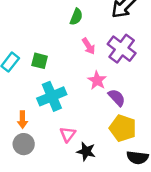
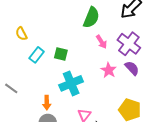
green semicircle: (76, 17) -> (91, 17), size x1.5
purple semicircle: (117, 98) -> (132, 68), moved

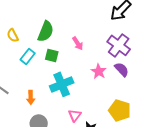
green semicircle: (91, 17) -> (46, 31), moved
pink arrow: (101, 42) -> (78, 43), moved
orange arrow: (47, 103) -> (31, 97), moved

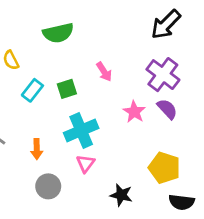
green semicircle: (46, 31) -> (58, 33), moved, turned 55
green square: (52, 55) -> (67, 89), turned -32
pink triangle: (75, 115) -> (85, 163), moved

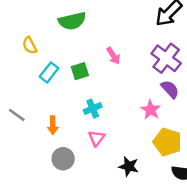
pink star: (134, 112) -> (151, 110), moved
cyan cross: (81, 130) -> (93, 109), size x0.6

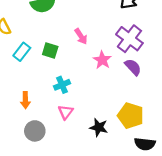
green square: (80, 71) -> (50, 51), turned 35
pink star: (151, 110) -> (102, 60), moved
black star: (129, 166) -> (99, 127), moved

